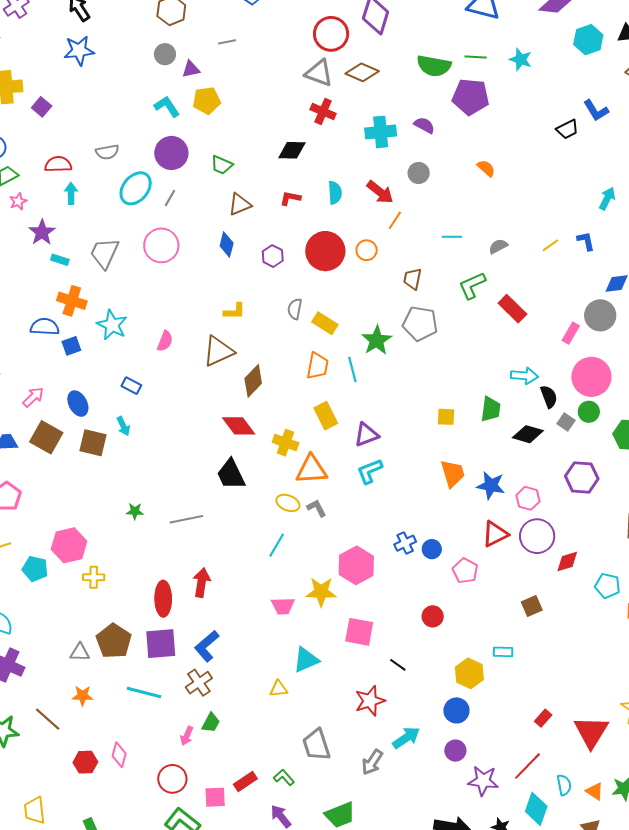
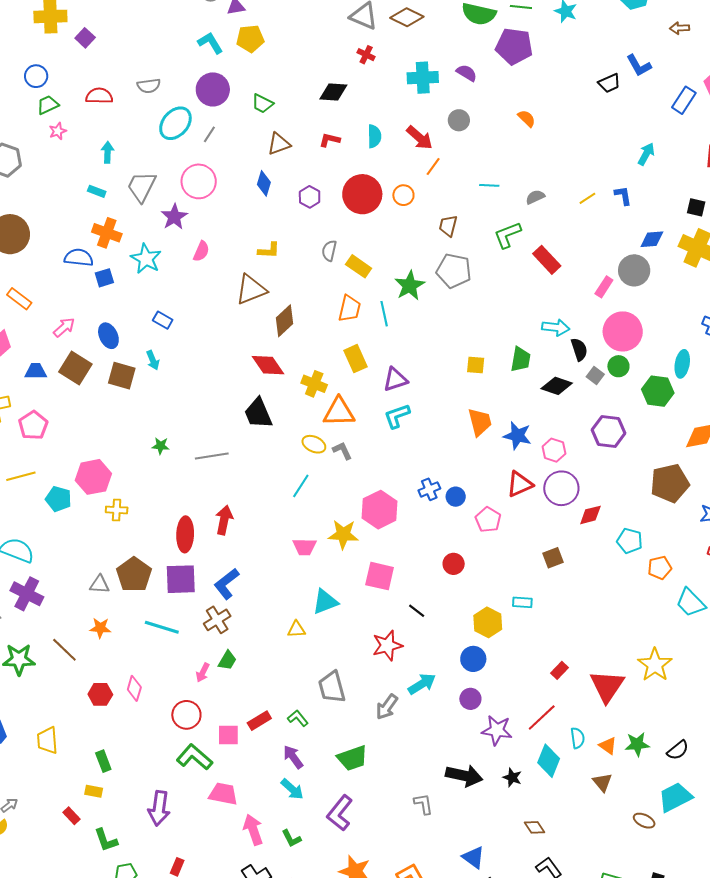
red cross: (323, 111) -> (366, 55), size x0.7
cyan arrow: (71, 193) -> (107, 152), moved
purple star: (42, 232) -> (174, 217), moved
pink semicircle: (165, 341) -> (201, 251), moved

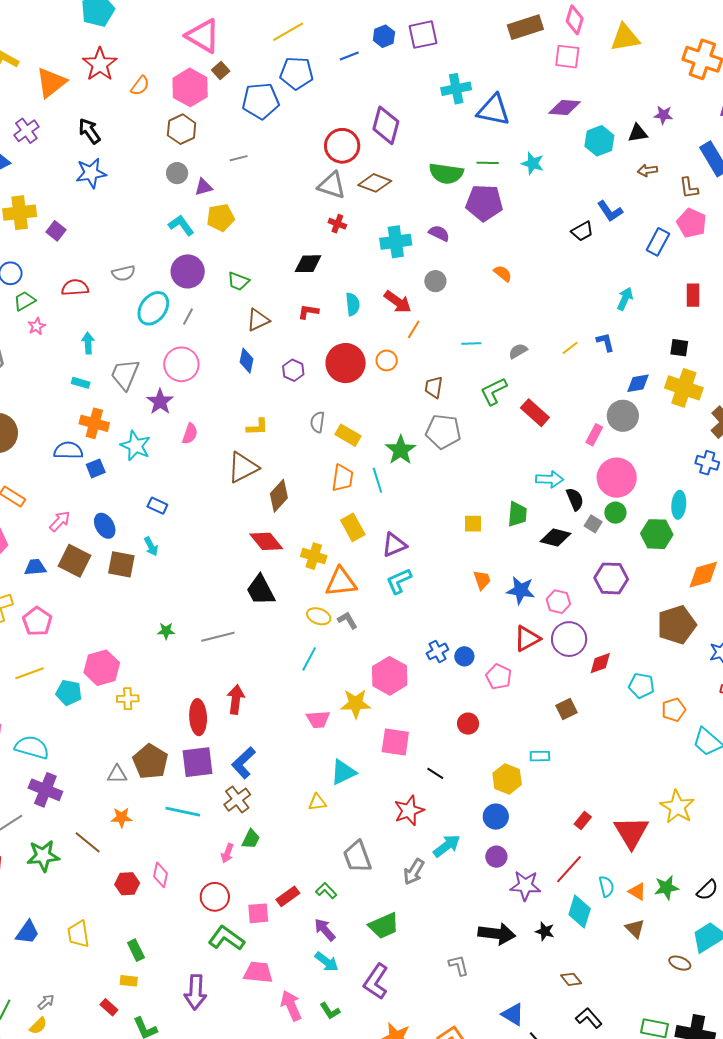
orange trapezoid: (480, 422) -> (482, 580), size x0.7

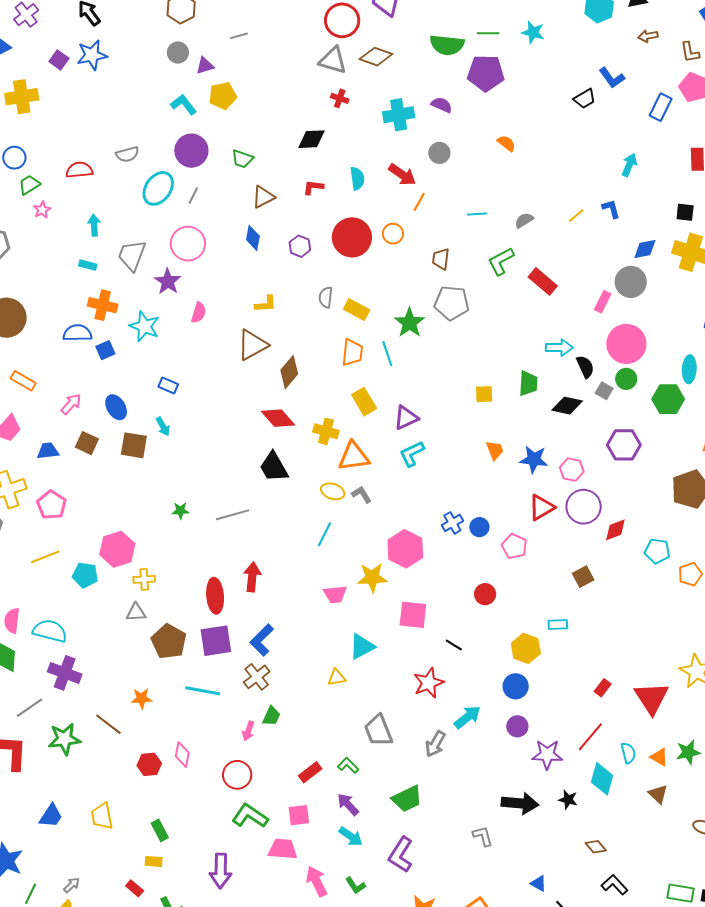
purple square: (56, 231) -> (59, 60), moved
brown square: (74, 561) -> (87, 443), size x0.7
gray triangle: (117, 774) -> (136, 612), moved
pink square: (258, 913) -> (299, 815), moved
blue triangle: (513, 1014) -> (539, 883), size x0.7

